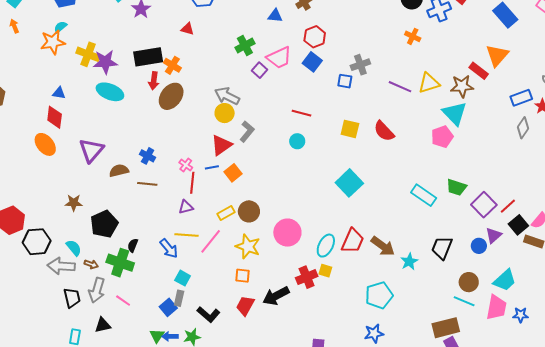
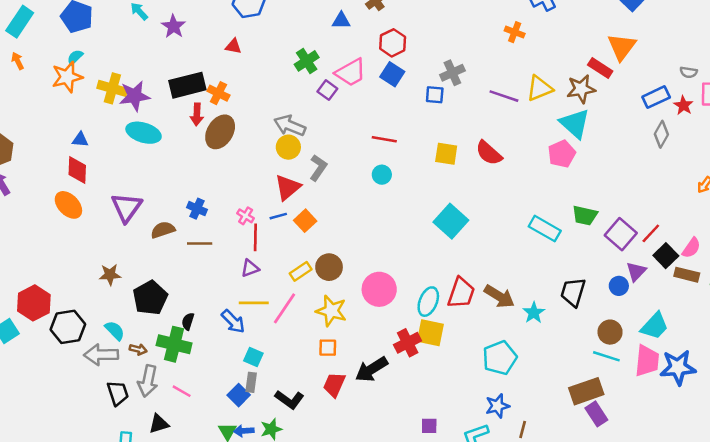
yellow square: (325, 271) -> (430, 333), size x1.6
blue star: (521, 315) -> (678, 367), size x1.8

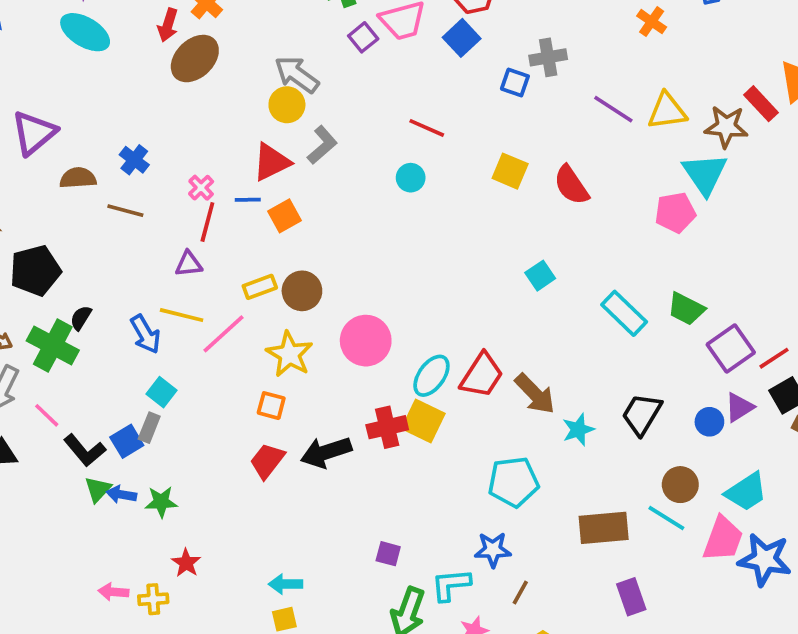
cyan square: (451, 221) -> (540, 276), moved, size x0.6
brown rectangle: (586, 391) -> (604, 528), moved
black L-shape: (289, 400) -> (85, 450), moved

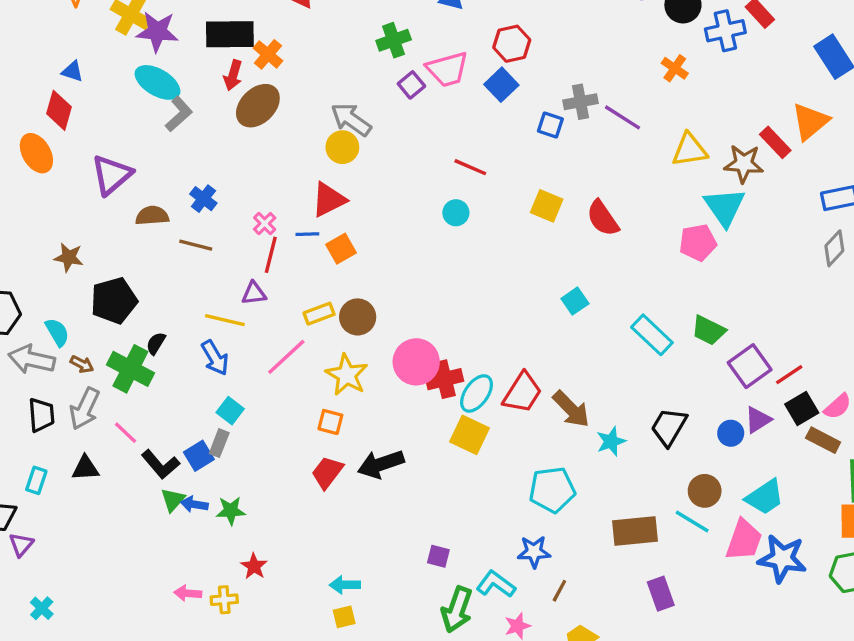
purple line: (613, 109) -> (623, 117), moved
gray L-shape: (322, 145) -> (179, 114), moved
yellow line: (182, 315) -> (225, 320), moved
red cross: (387, 427) -> (444, 379), moved
cyan L-shape: (451, 585) -> (496, 584), turned 42

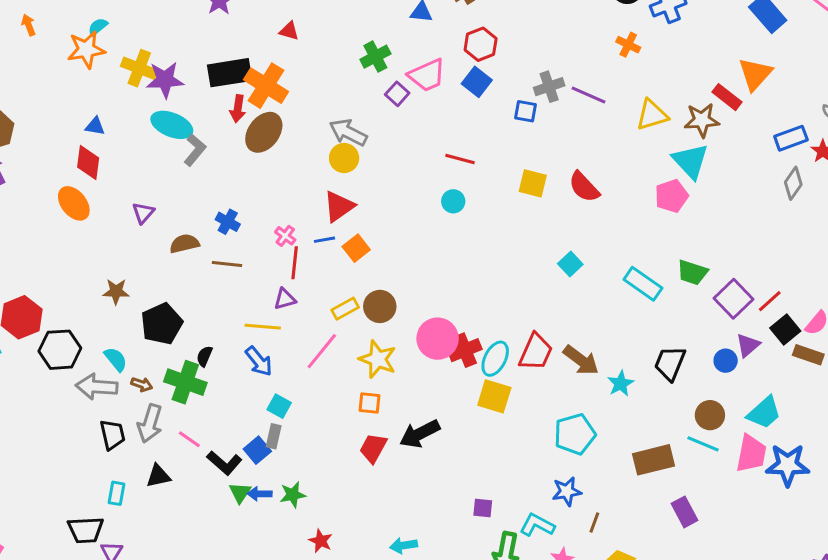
orange cross: (268, 54) -> (266, 86), size x1.6
purple triangle: (112, 175) -> (143, 213), size x0.6

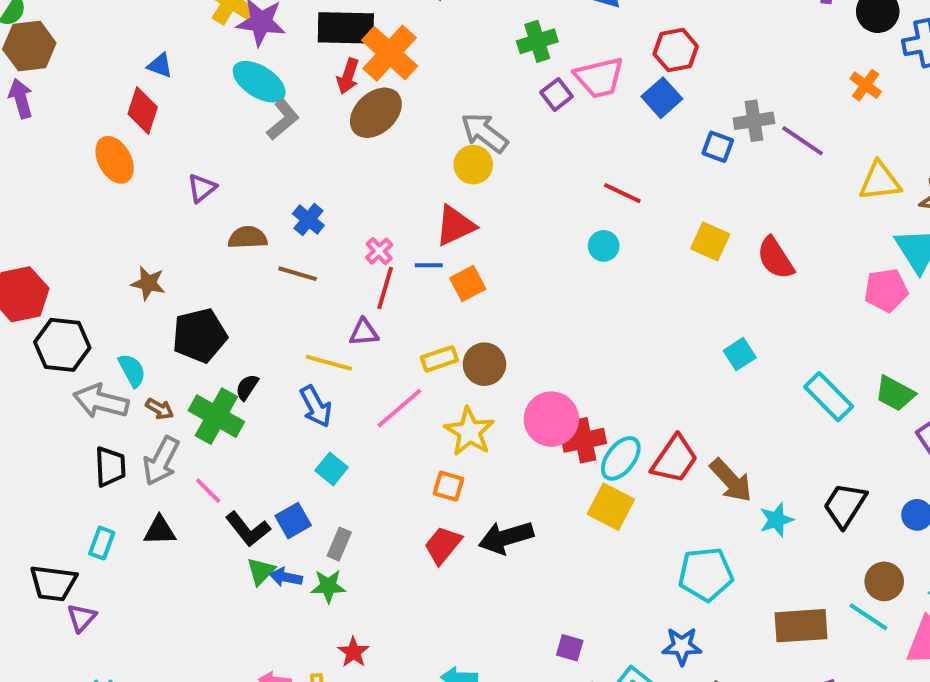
gray rectangle: (274, 436) -> (339, 544), moved

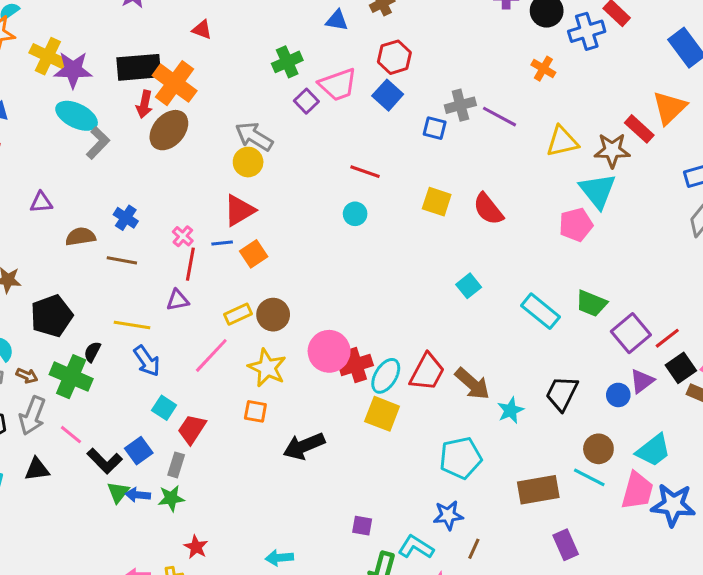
purple triangle: (202, 188) -> (41, 202), turned 40
yellow line: (329, 363) -> (132, 325), moved
red trapezoid: (443, 545) -> (192, 429), moved

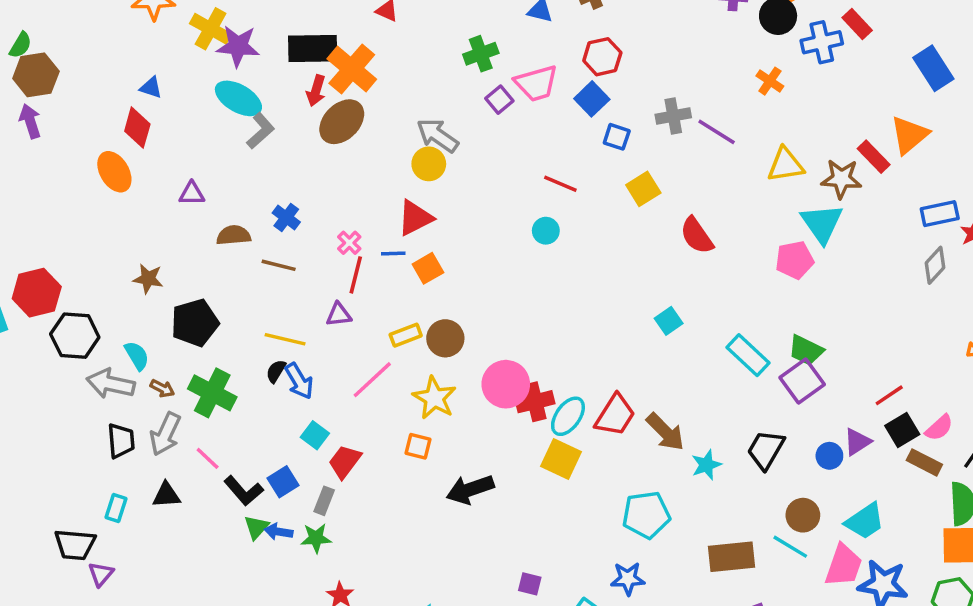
blue square: (435, 128) -> (617, 137), moved
yellow square: (437, 202) -> (643, 189), moved, turned 36
purple square: (631, 333) -> (802, 381), moved
black semicircle: (92, 352) -> (276, 371), moved

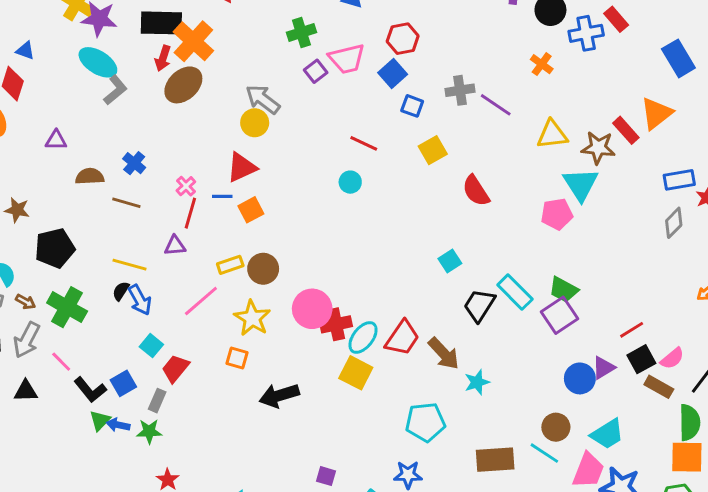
black trapezoid: (766, 450) -> (479, 305), moved
blue circle: (829, 456) -> (580, 378), size x1.4

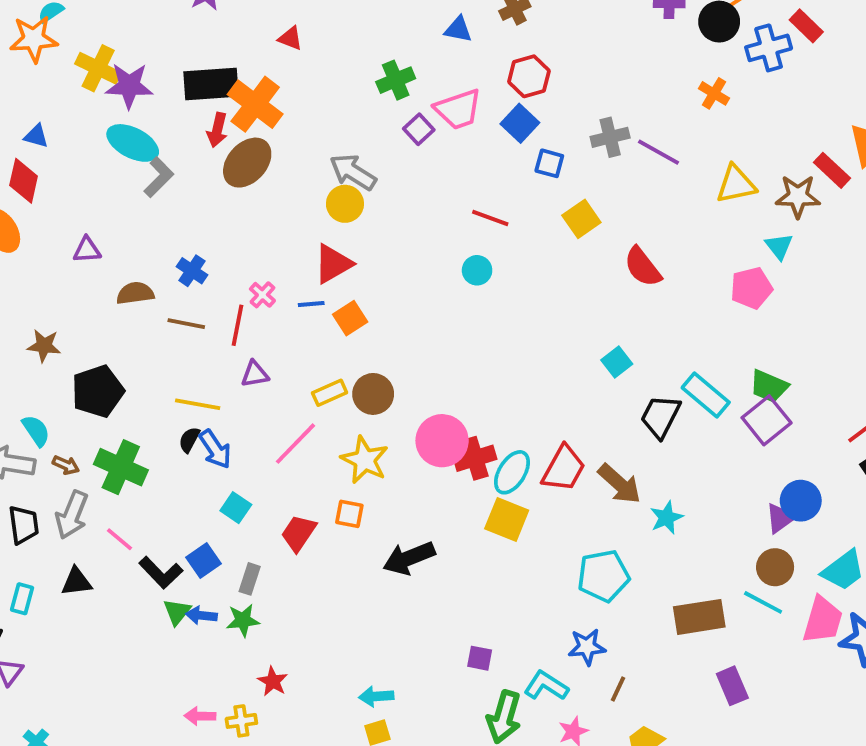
cyan triangle: (581, 184) -> (779, 246), size x0.6
red line: (190, 213) -> (237, 325), moved
red trapezoid: (175, 368) -> (299, 533), moved
purple triangle: (604, 368) -> (780, 518), moved

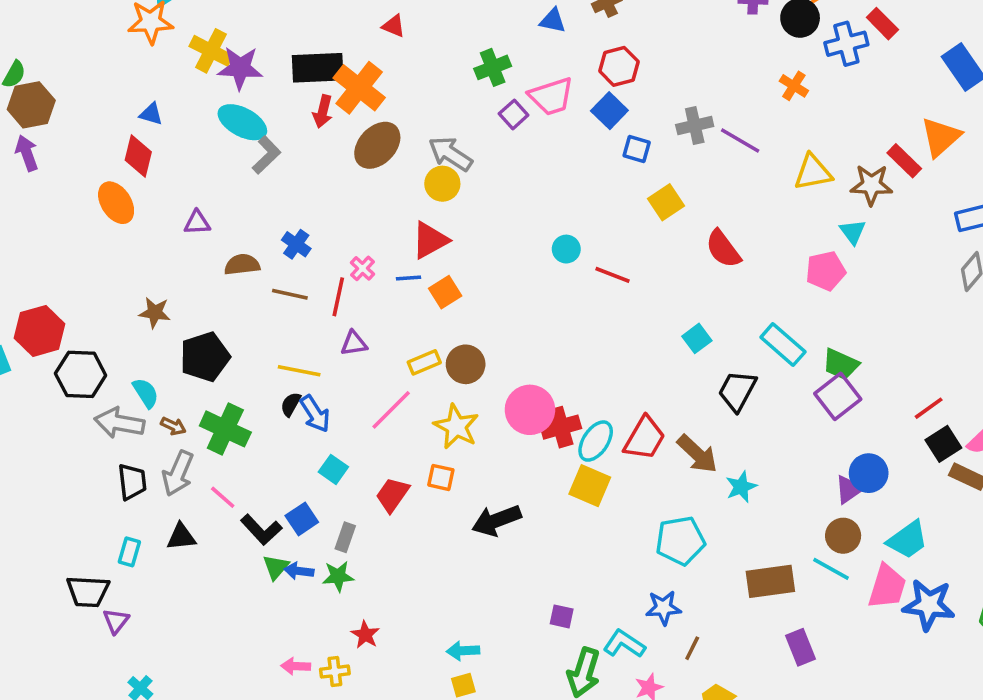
brown ellipse: (247, 163) -> (377, 145), moved
red line: (490, 218) -> (613, 275), moved
cyan rectangle: (706, 395) -> (783, 344), moved

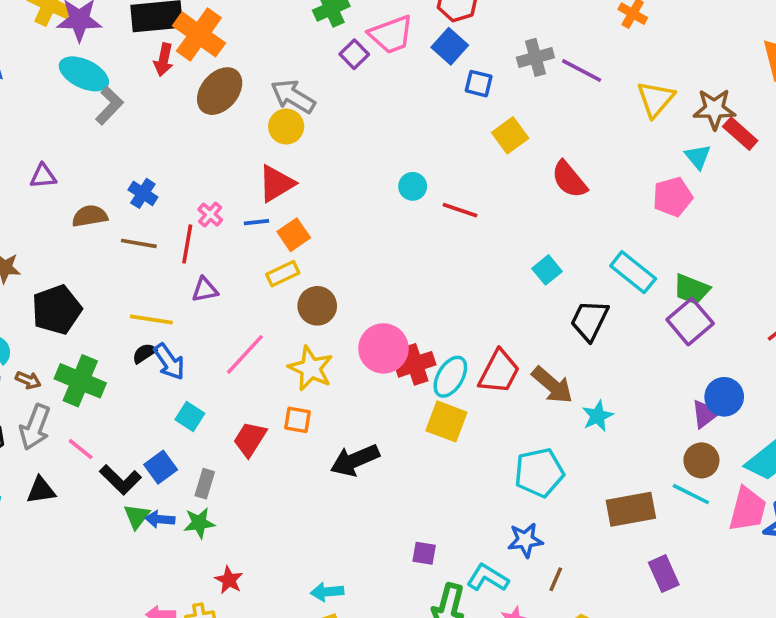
red rectangle: (904, 161) -> (740, 134), moved
yellow triangle: (813, 172) -> (656, 99), turned -36
yellow rectangle: (424, 362) -> (283, 274), moved
black semicircle: (291, 404) -> (144, 353), turned 30

